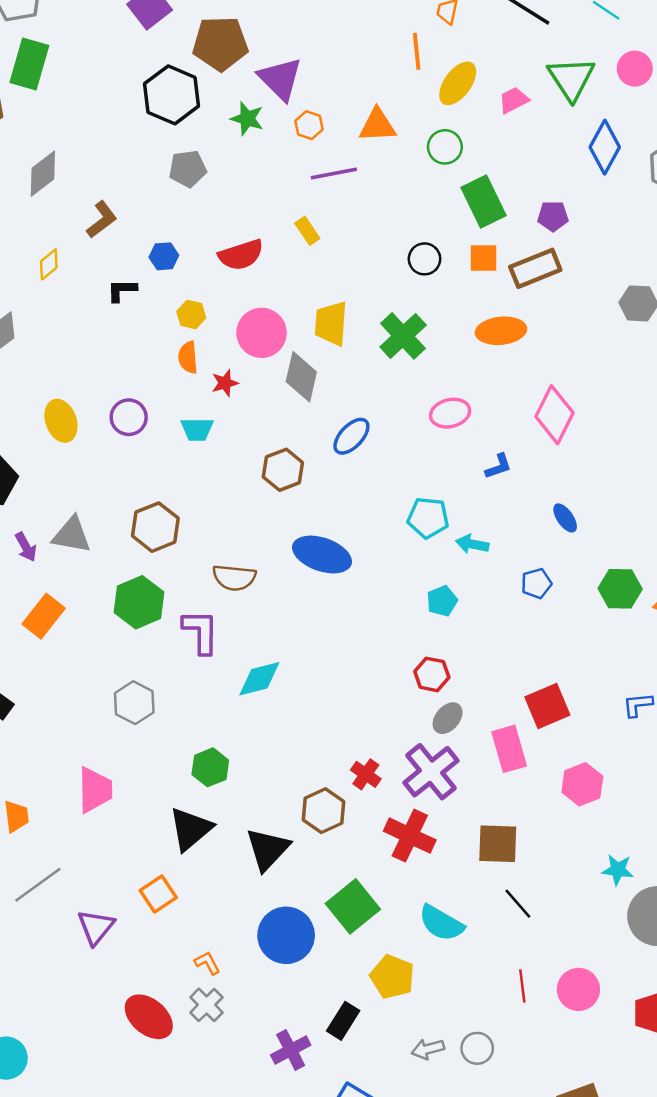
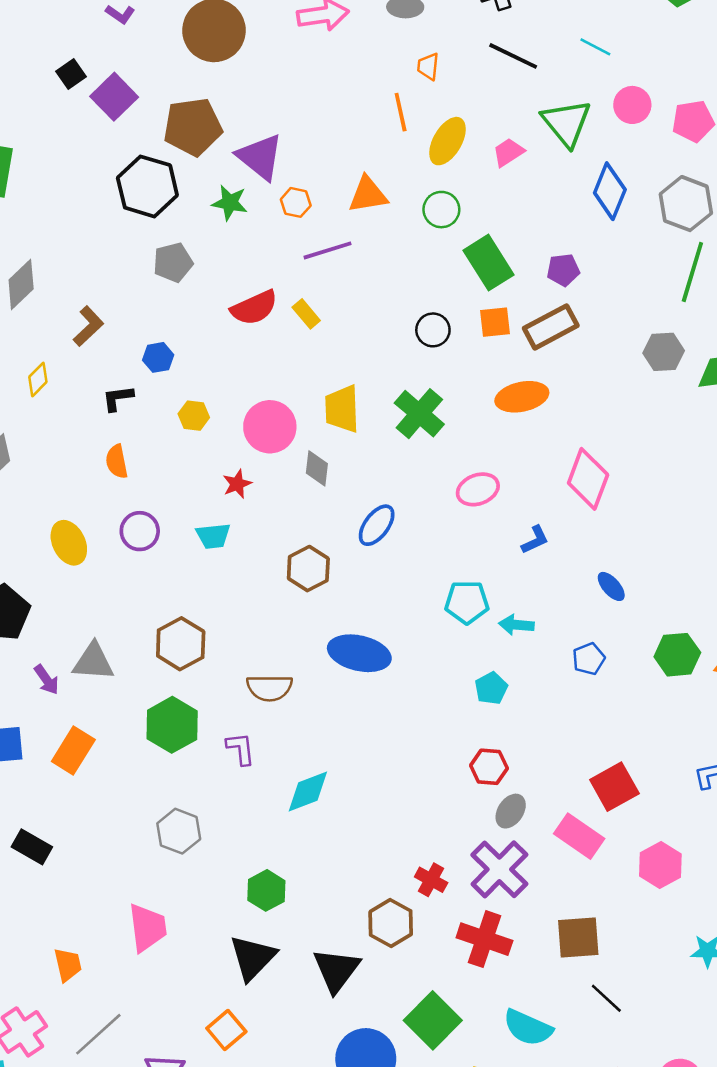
red semicircle: (241, 255) -> (254, 308), moved
orange semicircle: (188, 357) -> (117, 462), moved
gray diamond: (301, 377) -> (317, 468), size x0.7
purple L-shape: (201, 632) -> (241, 749), size x0.7
pink rectangle: (509, 749) -> (579, 836), turned -33

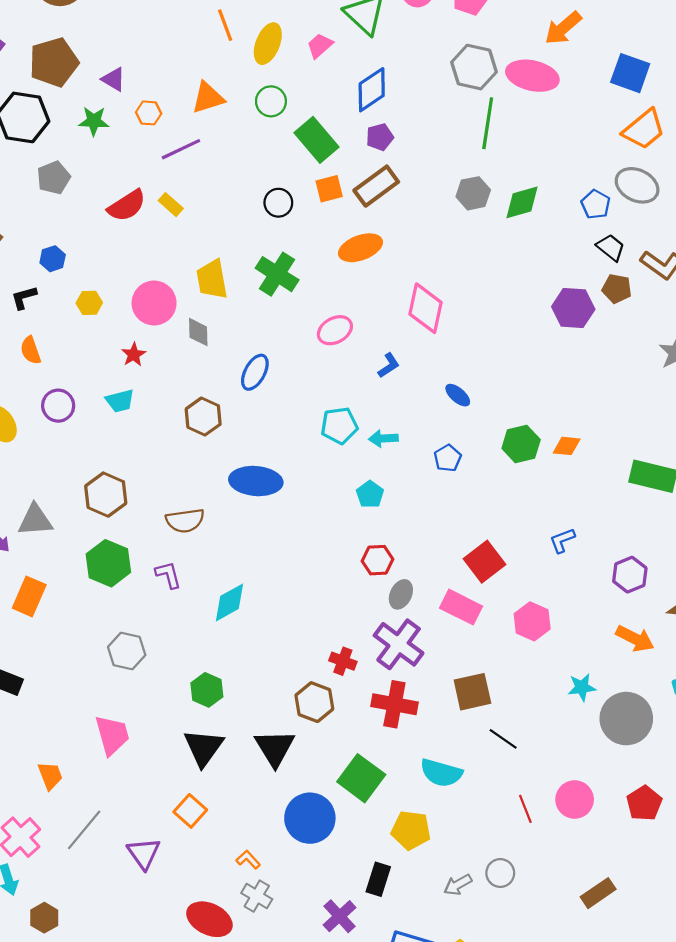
purple triangle: (260, 157) -> (113, 79), size x0.6
blue diamond: (610, 191) -> (372, 90), moved, turned 42

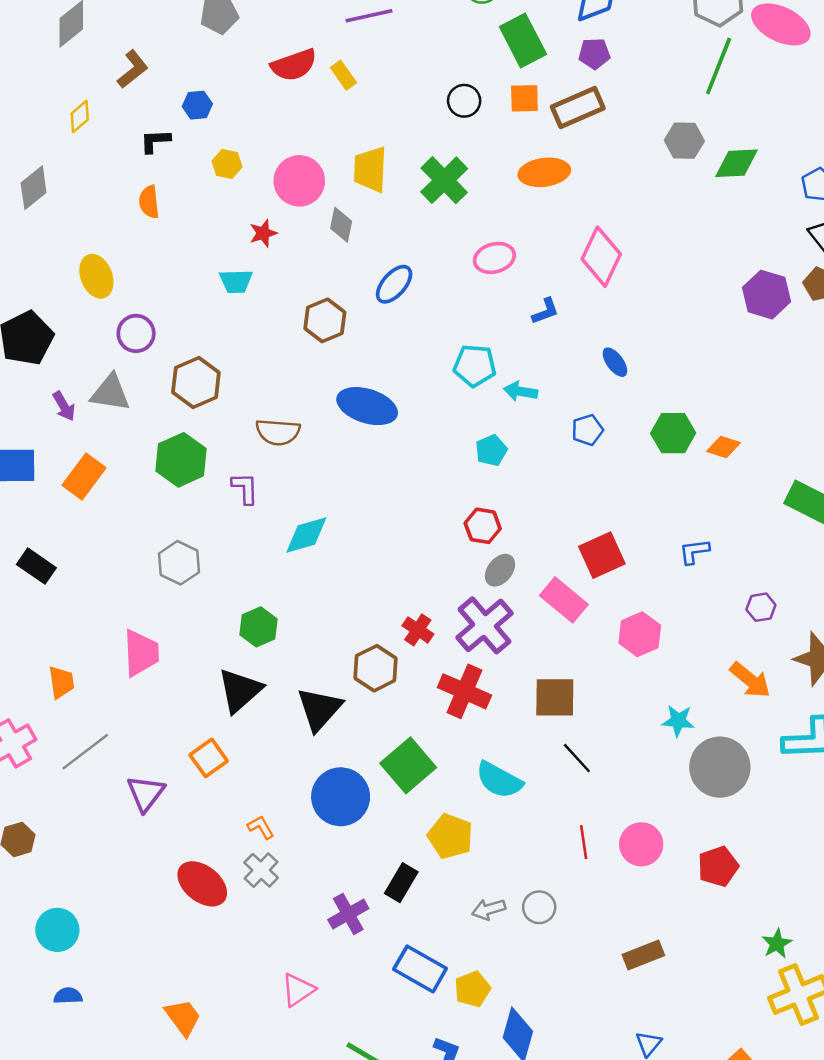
purple circle: (58, 406) -> (136, 333), moved
purple hexagon: (630, 575) -> (761, 607), size x0.7

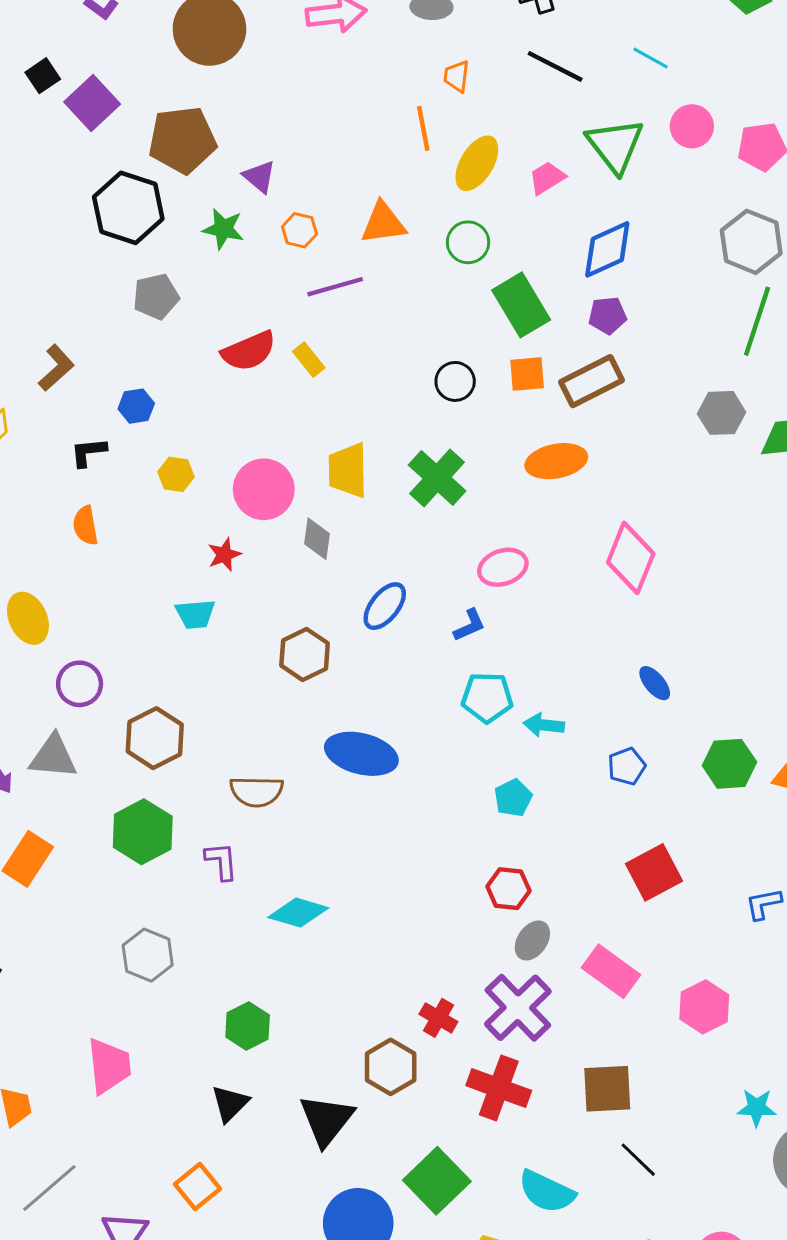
blue L-shape: (545, 311) -> (469, 625), moved
cyan diamond: (306, 535) -> (298, 913), turned 36
red square: (602, 555) -> (654, 872), moved
black triangle: (240, 690) -> (230, 1103), size x0.7

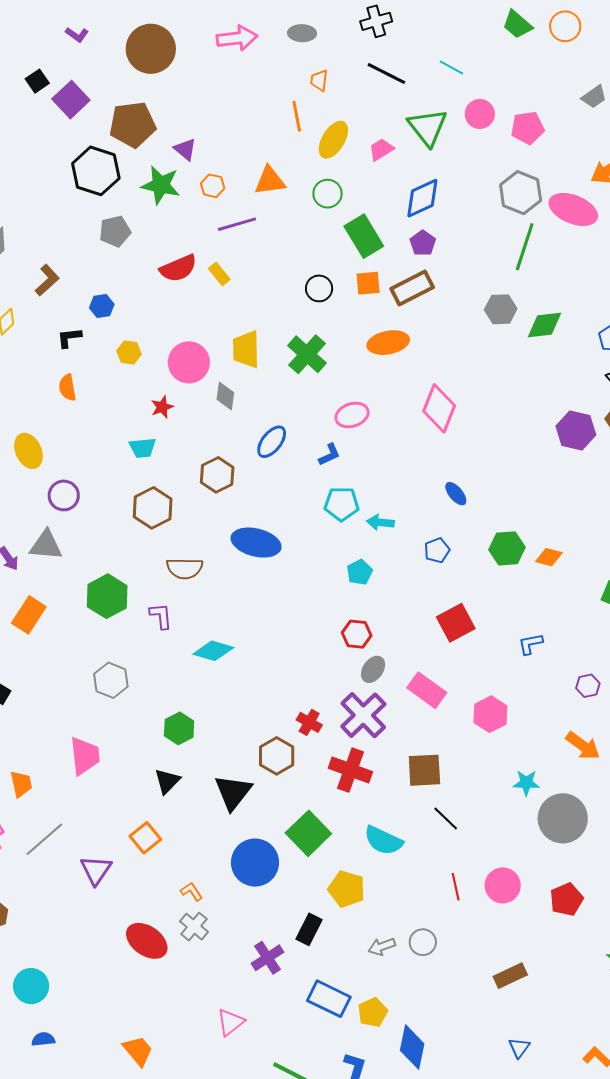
green star: (223, 229) -> (161, 185), size x1.4
purple pentagon: (607, 315) -> (423, 243), turned -30
brown hexagon: (155, 738) -> (153, 508), moved

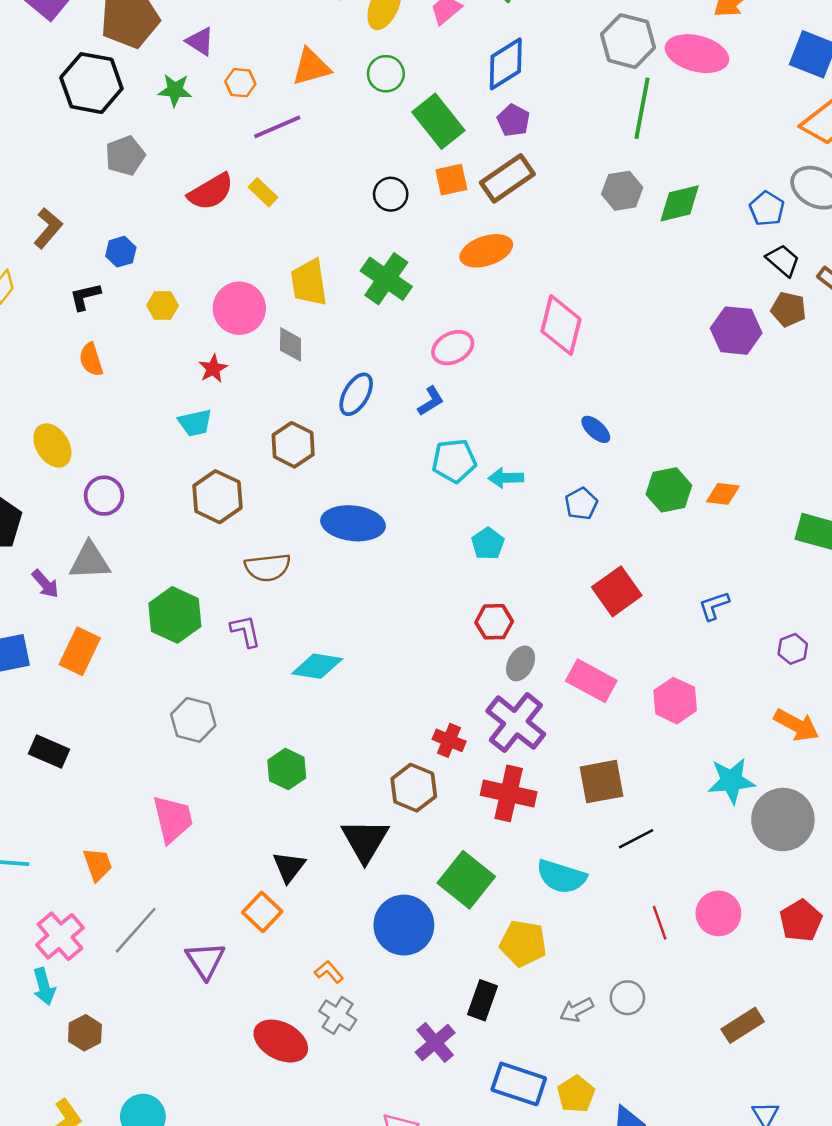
green star: (161, 185) -> (175, 90), size x0.7
black triangle: (167, 781) -> (289, 867), moved
cyan star: (526, 783) -> (731, 781), size x1.4
black line: (446, 819) -> (636, 839), turned -64

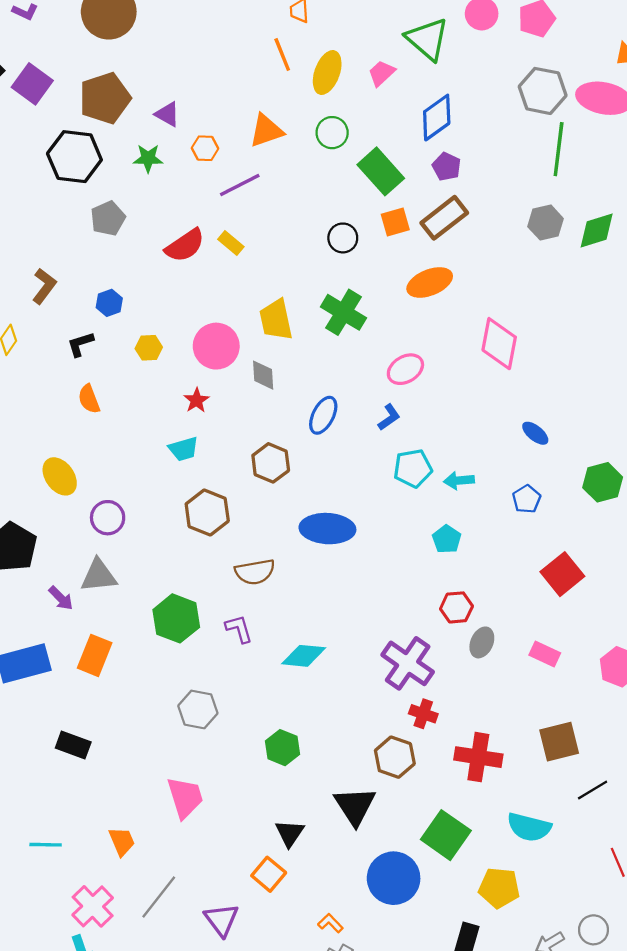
pink rectangle: (591, 681) -> (545, 654), size x0.7
purple cross: (516, 723) -> (408, 663), moved

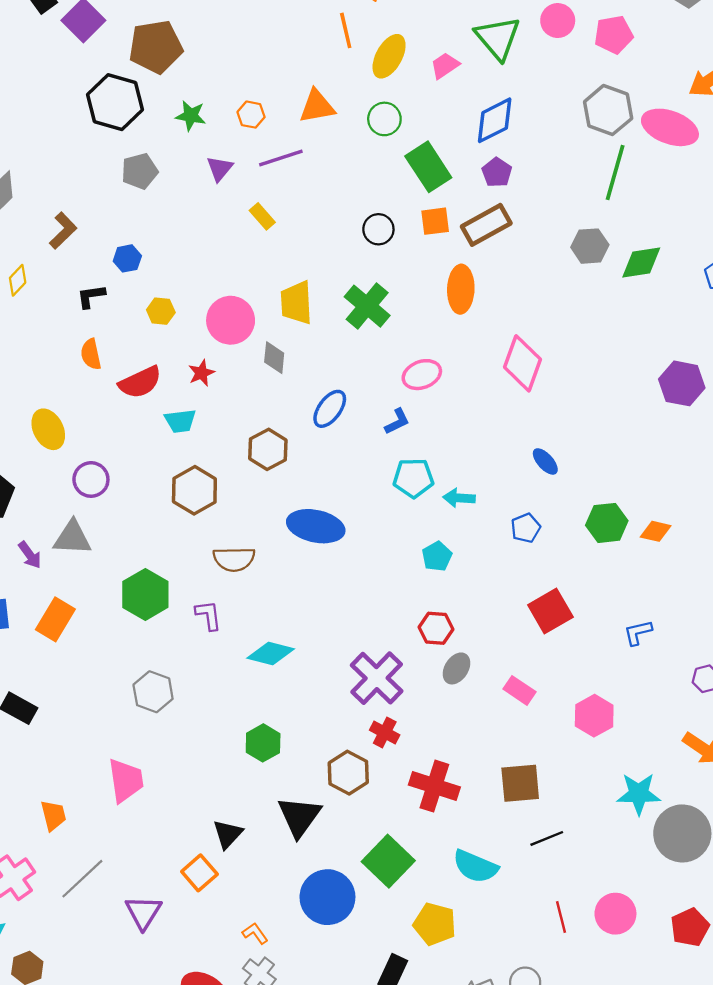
purple triangle: (167, 114) -> (220, 169), moved, turned 32
red semicircle: (185, 245) -> (140, 382), moved
orange ellipse: (430, 282) -> (461, 289), turned -75
green hexagon: (282, 748) -> (263, 743), moved

